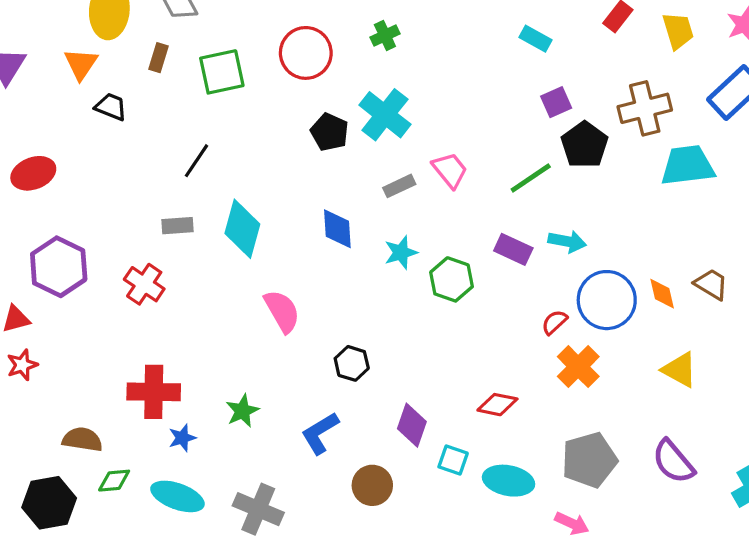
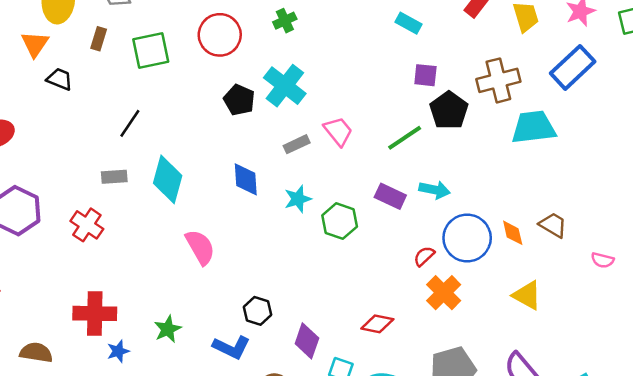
purple square: (556, 102) -> (425, 75), turned 30
black hexagon: (352, 363) -> (257, 311), moved
blue L-shape: (320, 433) -> (231, 347), turned -123

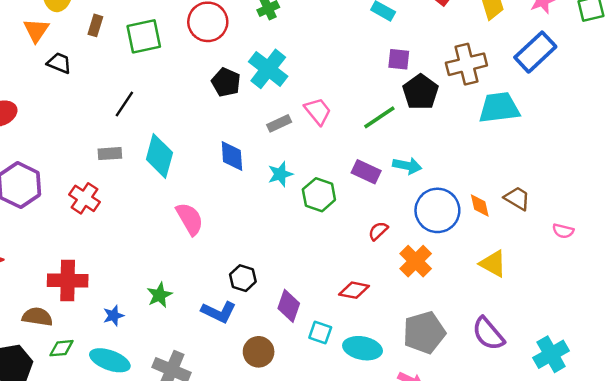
red semicircle: (424, 256) -> (378, 231), moved
red cross: (95, 313) -> (68, 280), moved

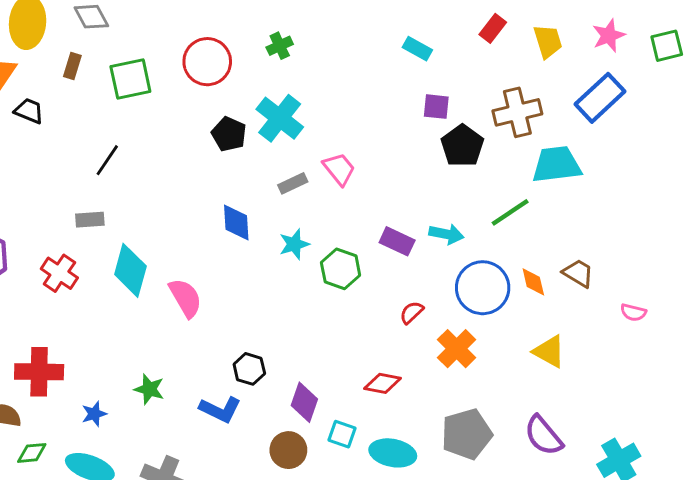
green line: (379, 117) -> (510, 212), moved
cyan diamond: (159, 156) -> (130, 270), moved
green star: (159, 295) -> (149, 389), turned -30
brown circle: (259, 352) -> (288, 450), moved

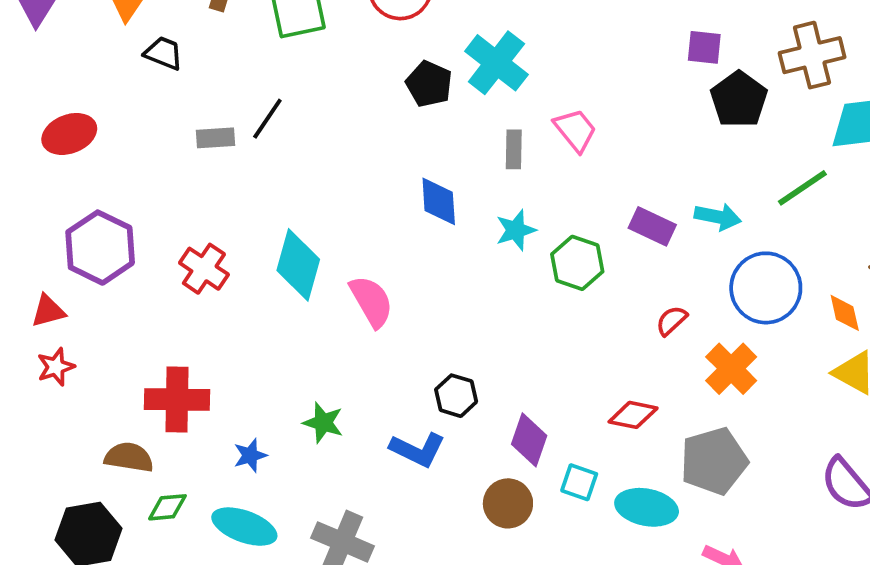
gray rectangle: (293, 183) -> (514, 149), turned -64
gray rectangle: (90, 220) -> (216, 138), moved
orange diamond: (533, 282) -> (845, 313), moved
gray pentagon: (467, 434) -> (714, 461), moved

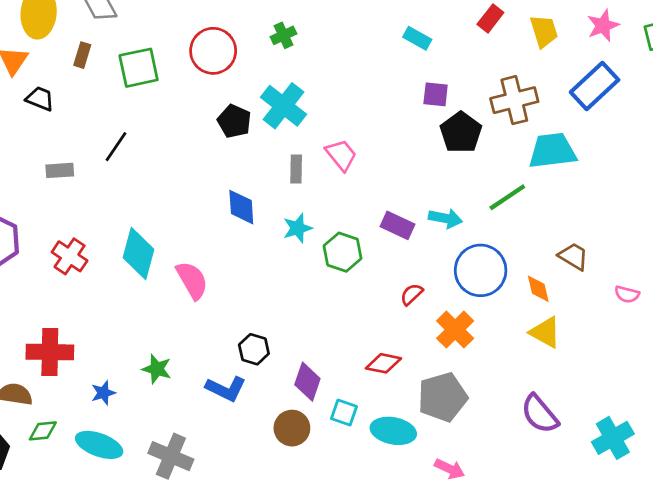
gray rectangle: (216, 138) -> (60, 170), moved

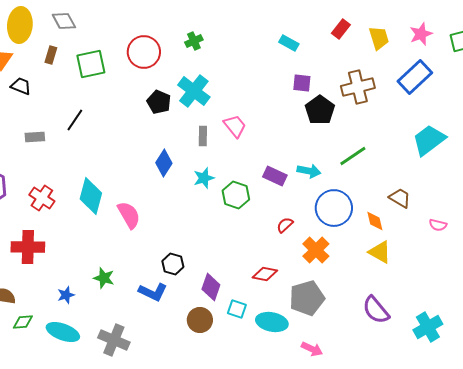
cyan trapezoid: (552, 151) -> (429, 140), moved, turned -30
blue diamond: (241, 207) -> (164, 163), turned 36
red cross: (50, 352) -> (28, 247), moved

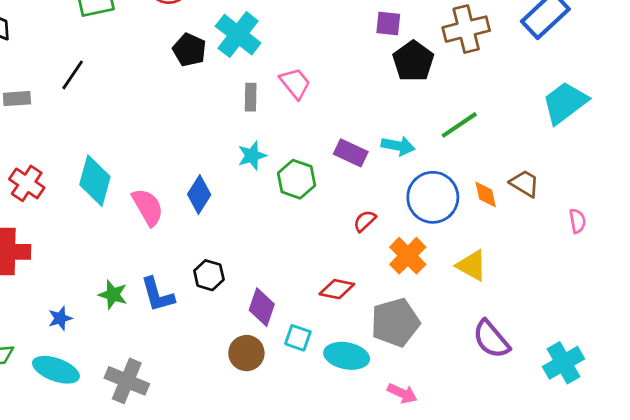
blue diamond: (164, 163) -> (199, 195), moved
orange diamond: (375, 221) -> (486, 195), moved
pink semicircle: (438, 225) -> (577, 221), turned -114
yellow triangle: (380, 252) -> (472, 265), moved
blue L-shape: (153, 292) -> (157, 295), moved, turned 48

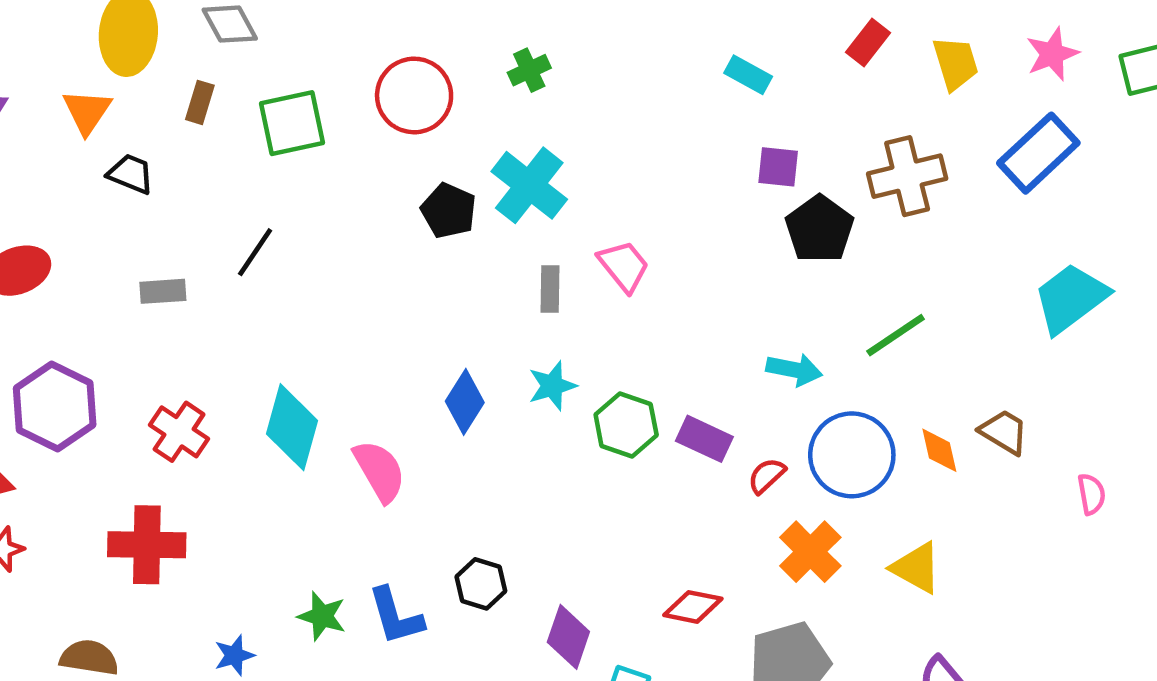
purple rectangle: (351, 153) -> (704, 439), moved
blue diamond: (199, 195) -> (465, 402), moved
red semicircle: (365, 221) -> (767, 476), moved

